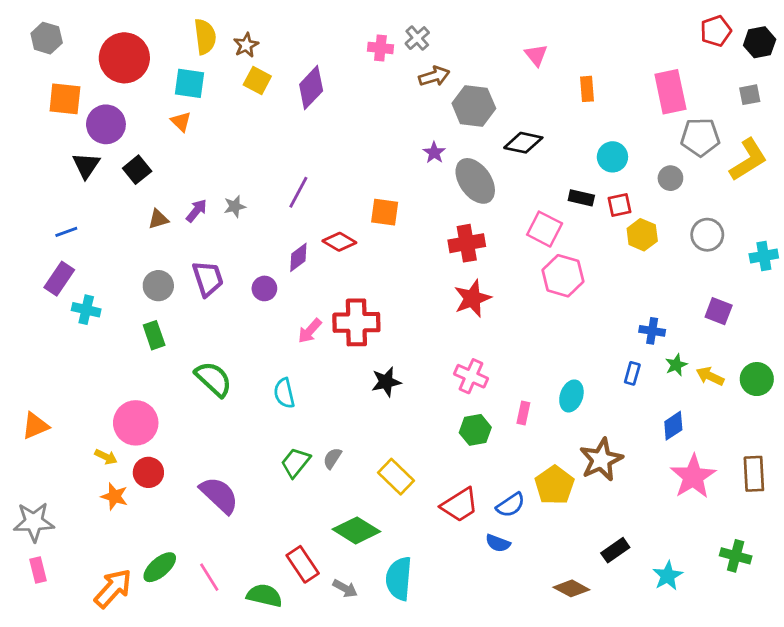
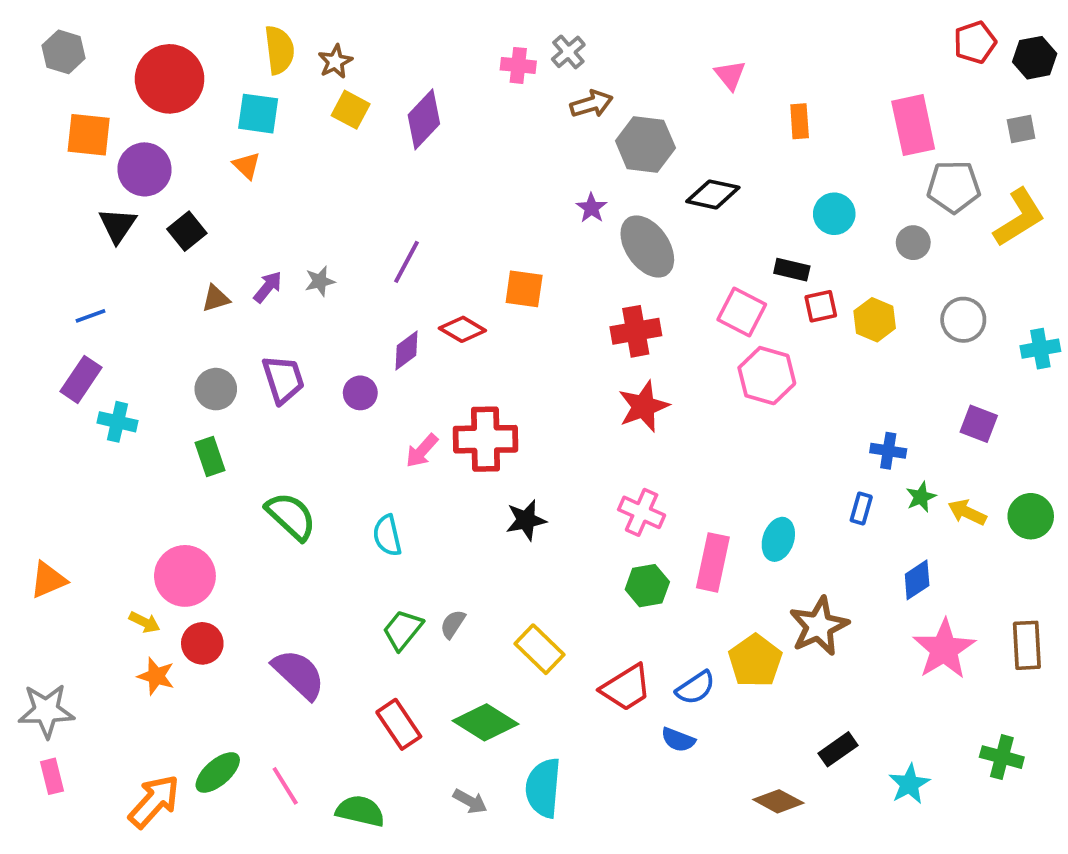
red square: (620, 205) -> (821, 306), moved
pink rectangle: (523, 413) -> (713, 562), size x1.8
red rectangle: (303, 564) -> (399, 724), moved

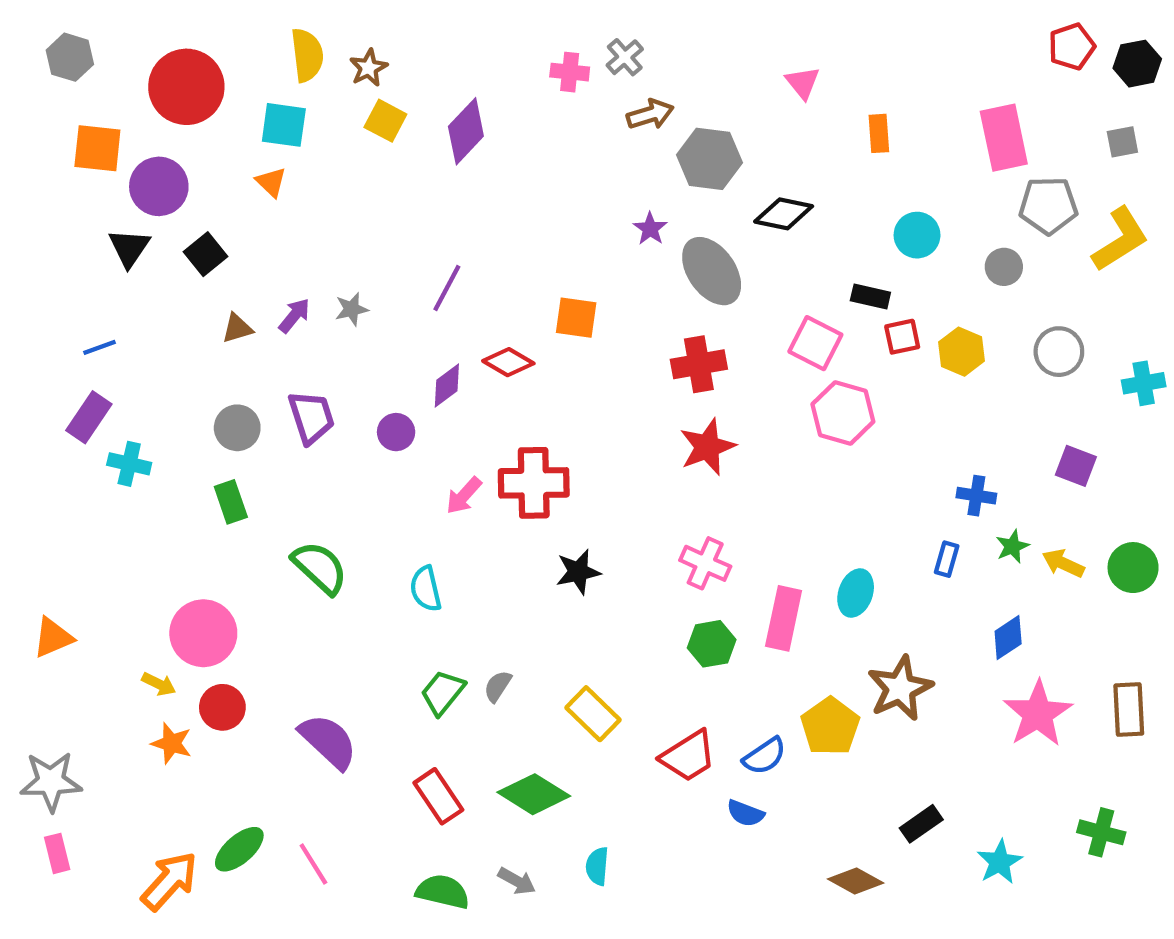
cyan semicircle: (543, 788) -> (597, 866), size x0.6
green semicircle: (360, 811) -> (443, 892), moved

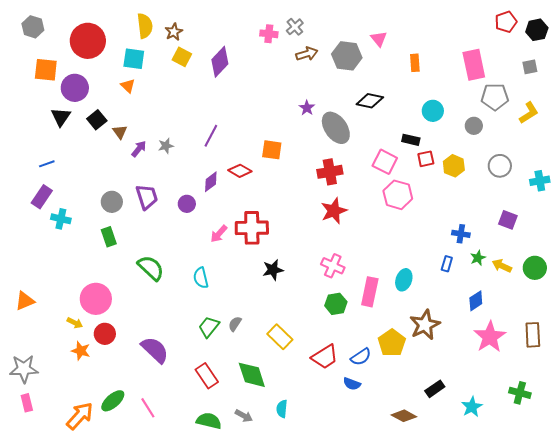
gray hexagon: (709, 159) -> (347, 56), moved
yellow L-shape: (1120, 239) -> (529, 113), size x0.7
brown triangle: (237, 328) -> (120, 132), moved, turned -49
green diamond: (534, 794) -> (252, 375), turned 40

